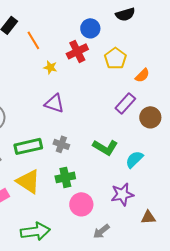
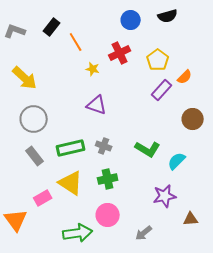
blue circle: (90, 28) -> (131, 20), moved
purple rectangle: (125, 103) -> (162, 90), moved
pink circle: (81, 204) -> (108, 215), moved

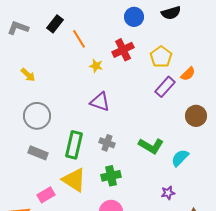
yellow arrow: (25, 78) -> (28, 75), size x0.6
green rectangle: (71, 148) -> (74, 145), turned -64
gray rectangle: (35, 156) -> (38, 153), turned -30
purple star: (165, 196) -> (168, 193), size x0.6

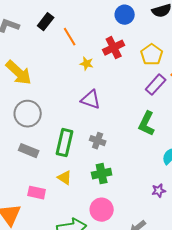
yellow arrow: (28, 75) -> (19, 73), size x1.8
green L-shape: (151, 146) -> (147, 124), moved, turned 85
yellow triangle: (74, 180) -> (65, 178), size x0.6
pink rectangle: (46, 195) -> (37, 193), turned 42

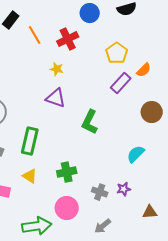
red cross: (114, 48) -> (68, 39), moved
yellow star: (87, 64) -> (57, 69), moved
green L-shape: (147, 124) -> (90, 122), moved
gray cross: (98, 141) -> (100, 192), moved

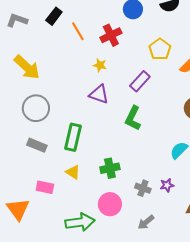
purple rectangle: (121, 83) -> (140, 81), moved

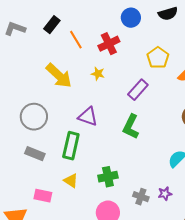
yellow arrow: (27, 67) -> (59, 76), moved
purple triangle: (99, 94) -> (88, 117), moved

